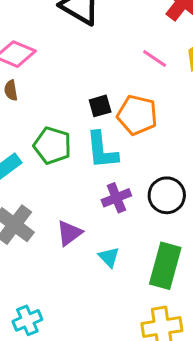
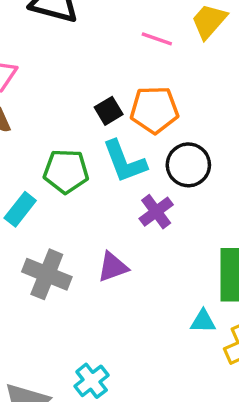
black circle: (167, 195) -> (188, 165), moved
purple triangle: (69, 233) -> (113, 267), turned 32
cyan triangle: (109, 257) -> (203, 321), moved, turned -30

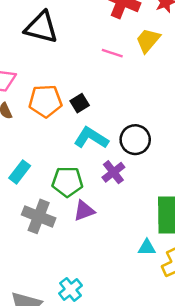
orange pentagon: (154, 110) -> (45, 101), moved
cyan L-shape: (125, 161) -> (91, 138), turned 144
green pentagon: (66, 171) -> (67, 182), moved

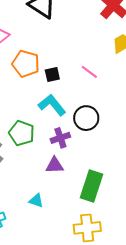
pink line: (112, 53) -> (89, 72), moved
purple triangle: (84, 211) -> (55, 165), moved
cyan triangle: (147, 247) -> (36, 201), moved

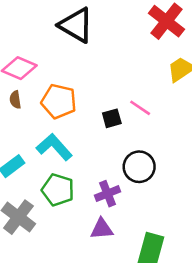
black square: (52, 74) -> (112, 118), moved
cyan L-shape: (52, 105) -> (54, 147), moved

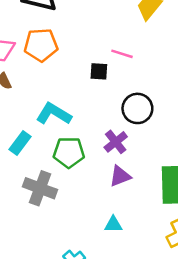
orange pentagon: (59, 101) -> (41, 45), moved
black square: (112, 118) -> (99, 71), turned 36

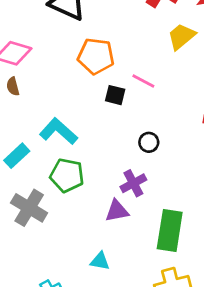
orange pentagon: (41, 45) -> (96, 56), moved
black circle: (137, 108) -> (149, 142), size x0.6
purple cross: (116, 142) -> (133, 183), moved

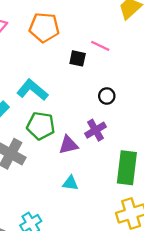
orange pentagon: (96, 56) -> (44, 27), moved
purple triangle: (117, 211) -> (68, 145), moved
cyan triangle: (100, 261) -> (70, 183), moved

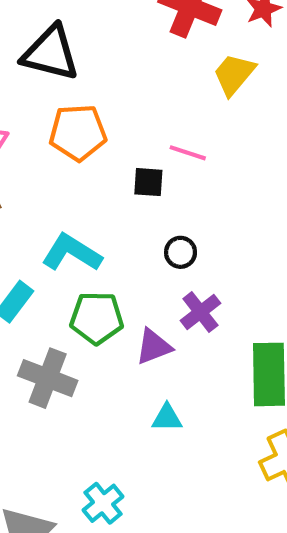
black circle: (107, 96) -> (181, 252), moved

